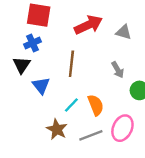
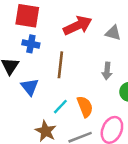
blue cross: (33, 43) -> (31, 44), moved, turned 35
gray arrow: (118, 70) -> (107, 71), turned 35

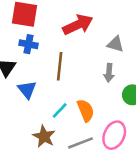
gray triangle: (113, 33) -> (115, 44), moved

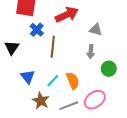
blue cross: (28, 44) -> (37, 30), moved, turned 32
blue triangle: (27, 90) -> (28, 77), moved
pink ellipse: (114, 135) -> (95, 100), turned 30

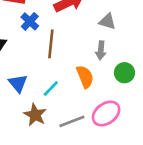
orange semicircle: (73, 81) -> (85, 77), moved

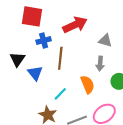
blue cross: (30, 21) -> (44, 40), turned 32
blue triangle: (18, 83) -> (35, 73), moved

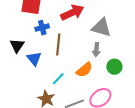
gray triangle: (105, 40) -> (101, 28), size x1.5
orange semicircle: (88, 84) -> (84, 70), turned 72

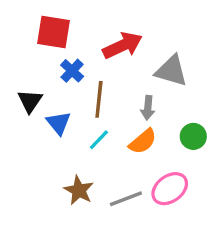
blue cross: (42, 28) -> (72, 71), turned -32
gray arrow: (96, 50) -> (148, 108), moved
cyan line: (58, 79) -> (99, 140), moved

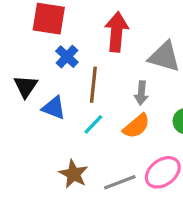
red arrow: (123, 45) -> (117, 32), turned -60
blue triangle: (59, 123) -> (54, 108), turned -30

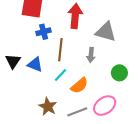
blue cross: (67, 57) -> (44, 32), turned 32
black triangle: (26, 86) -> (13, 61), moved
orange semicircle: (136, 126) -> (79, 86), moved

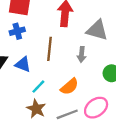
blue cross: (44, 32) -> (17, 31), moved
cyan line: (60, 75) -> (38, 87), moved

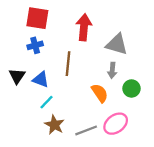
gray arrow: (82, 54) -> (112, 70), moved
cyan line: (38, 87) -> (46, 102), moved
orange semicircle: (69, 87) -> (100, 93), moved, turned -84

